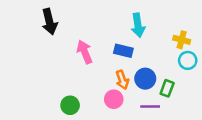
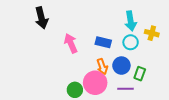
cyan arrow: (138, 25) -> (131, 21), moved
cyan circle: (188, 60) -> (131, 42), moved
pink circle: (114, 99) -> (95, 83), size x1.5
green circle: (70, 105) -> (75, 90), moved

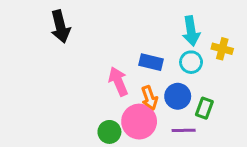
pink arrow: (71, 43) -> (118, 81), moved

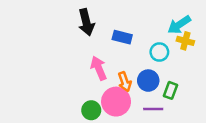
black arrow: (60, 27) -> (86, 22), moved
cyan arrow: (191, 31) -> (179, 25), moved, turned 65
blue rectangle: (151, 62) -> (122, 37), moved

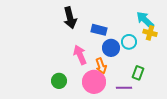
cyan arrow: (179, 25) -> (145, 20), turned 78
blue circle: (148, 81) -> (111, 48), moved
green circle: (91, 110) -> (59, 81), moved

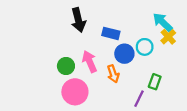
yellow cross: (150, 33) -> (168, 37), turned 32
green circle: (59, 81) -> (66, 66), moved
pink circle: (94, 82) -> (75, 92), moved
purple line: (124, 88) -> (139, 99), turned -63

